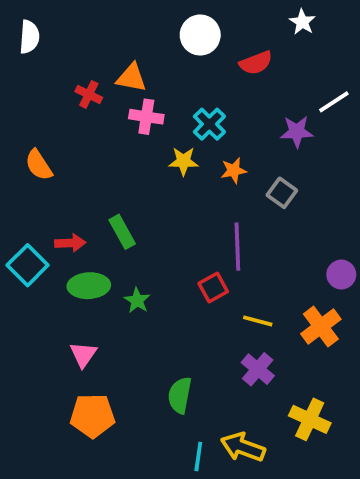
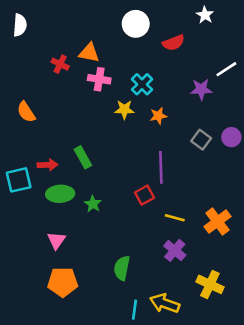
gray square: (282, 193) -> (201, 140), moved
cyan square: (28, 265) -> (19, 180), turned 32
purple circle: (341, 275) -> (231, 137), moved

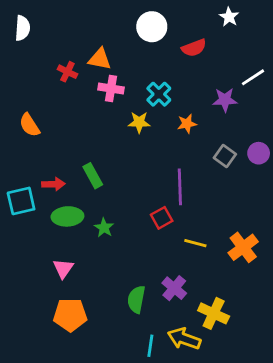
orange star: (158, 116) -> (187, 124), moved
purple cross: (175, 250) -> (174, 288), moved
yellow cross: (210, 284) -> (214, 313), moved

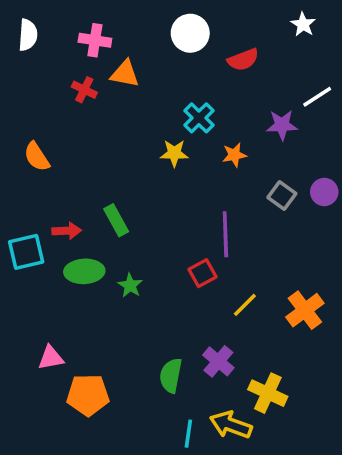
white star: (229, 17) -> (303, 24), moved
pink cross: (111, 89) -> (95, 40), moved
yellow line: (195, 243) -> (245, 305), turned -60
pink triangle: (63, 268) -> (51, 358), moved, turned 45

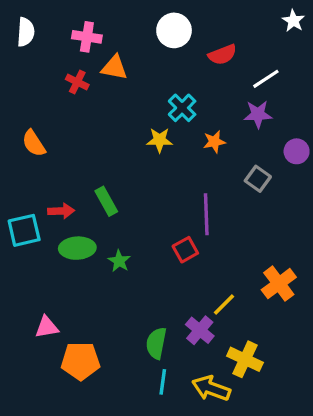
white star: (303, 24) -> (293, 21), moved
white line: (317, 97) -> (266, 79), moved
purple circle: (324, 192) -> (297, 151), moved
yellow line: (245, 305) -> (224, 305), moved
cyan line: (188, 434) -> (163, 382), moved

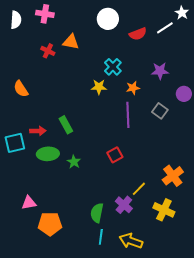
pink cross: (87, 37) -> (45, 14), moved
white line: (266, 79) -> (165, 28), moved
purple line: (206, 214) -> (128, 115), moved
yellow cross: (245, 359) -> (164, 210), moved

